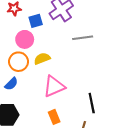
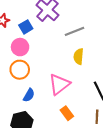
yellow semicircle: (42, 59) -> (79, 56), moved, turned -49
blue semicircle: (11, 84) -> (29, 95), moved

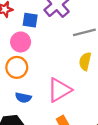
blue square: (26, 27) -> (30, 20), turned 32
blue semicircle: (29, 95) -> (23, 98), turned 64

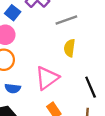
blue square: (30, 20) -> (13, 13), turned 35

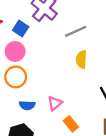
pink triangle: (47, 78) -> (55, 103), moved, size x0.6

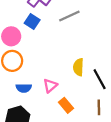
blue square: (21, 29) -> (32, 21), moved
yellow semicircle: (81, 59) -> (78, 67), moved

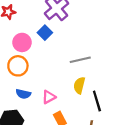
gray line: (69, 16) -> (80, 60), moved

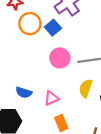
pink circle: (22, 42) -> (60, 58), moved
orange circle: (18, 66) -> (30, 24), moved

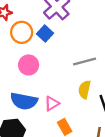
pink circle: (60, 58) -> (29, 65), moved
blue semicircle: (24, 92) -> (24, 101), size x1.6

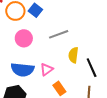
gray line: (85, 62) -> (59, 34), moved

